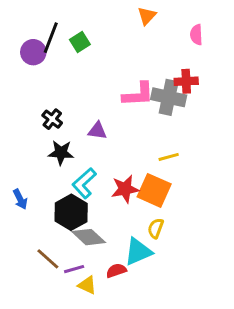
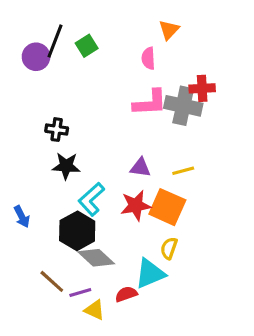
orange triangle: (147, 16) -> (169, 30), moved
pink semicircle: (196, 35) -> (148, 58), moved
black cross: (52, 119) -> (57, 130), turned -30
purple triangle: (97, 131) -> (140, 168), moved

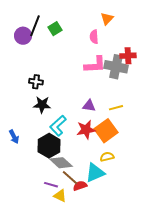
orange square: (167, 207) -> (106, 131), turned 30
yellow semicircle: (169, 248) -> (107, 157), turned 56
brown line: (52, 281) -> (70, 178), moved
purple line: (80, 293) -> (51, 185), turned 32

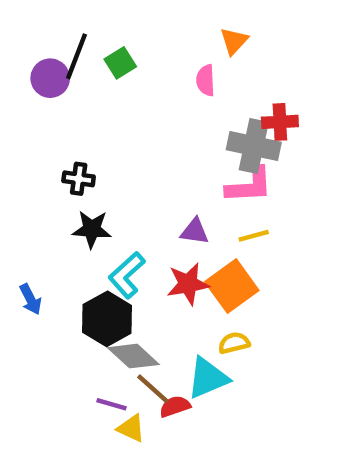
pink L-shape: (95, 65) -> (249, 185), moved

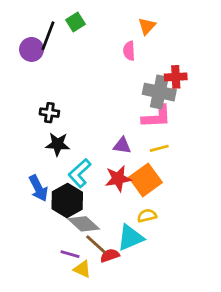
green square: (120, 63) -> (75, 22), moved
blue arrow: (30, 299) -> (38, 188), moved, size x1.4

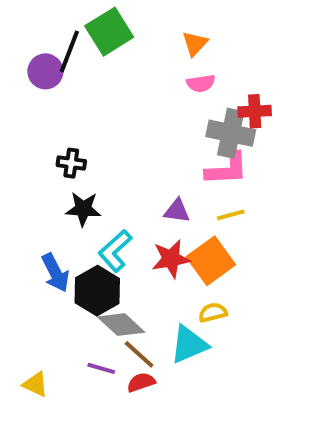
green square: (75, 22) -> (109, 32), size x1.6
orange triangle: (147, 26) -> (195, 43), moved
pink semicircle: (129, 51) -> (201, 83), moved, turned -96
red semicircle: (110, 255) -> (141, 382), moved
yellow triangle: (82, 269) -> (35, 384), moved

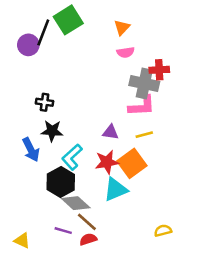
blue arrow: (55, 273) -> (31, 150), moved
yellow semicircle: (213, 313) -> (163, 231), moved
cyan triangle: (189, 344) -> (116, 189), moved

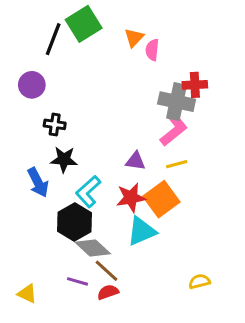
orange triangle: (122, 27) -> (134, 38), moved
purple circle: (28, 45) -> (32, 85), moved
pink semicircle: (126, 52) -> (152, 50), moved, turned 105
pink L-shape: (142, 106) -> (174, 129), turned -36

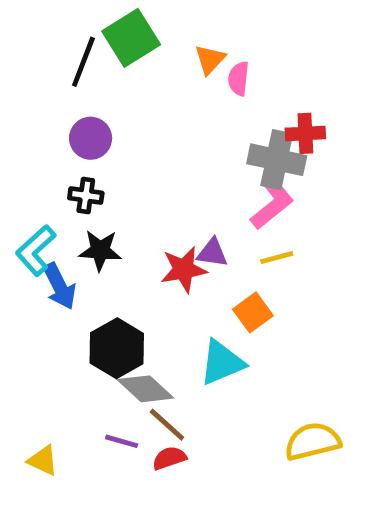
purple circle: (32, 85) -> (91, 138), moved
cyan L-shape: (88, 192) -> (36, 250), moved
red star: (131, 198) -> (184, 269), moved
orange square: (161, 199) -> (253, 312), size x0.7
yellow semicircle: (199, 281) -> (313, 441), size x1.6

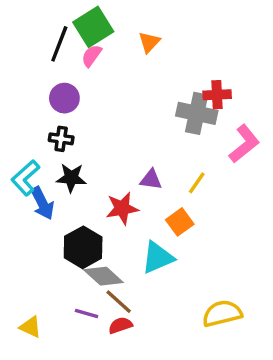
pink semicircle: (239, 79) -> (92, 56), moved, turned 30
pink L-shape: (272, 203) -> (244, 144), moved
yellow line: (277, 258) -> (197, 183), turned -40
red star: (184, 269) -> (122, 208), moved

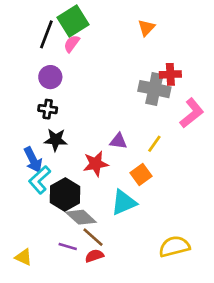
orange triangle: (149, 42) -> (146, 28), moved
cyan L-shape: (25, 178) -> (40, 180), moved

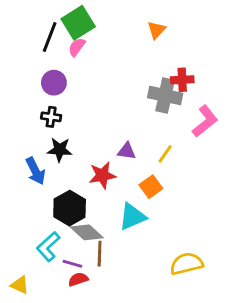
cyan L-shape: (40, 180) -> (48, 247), moved
brown line: (93, 237) -> (100, 254), turned 50
red semicircle: (94, 256) -> (78, 279), moved
yellow triangle: (24, 257) -> (20, 285), moved

